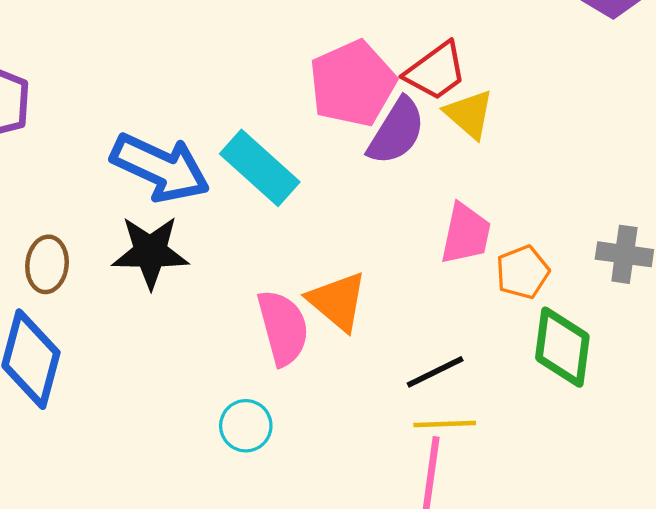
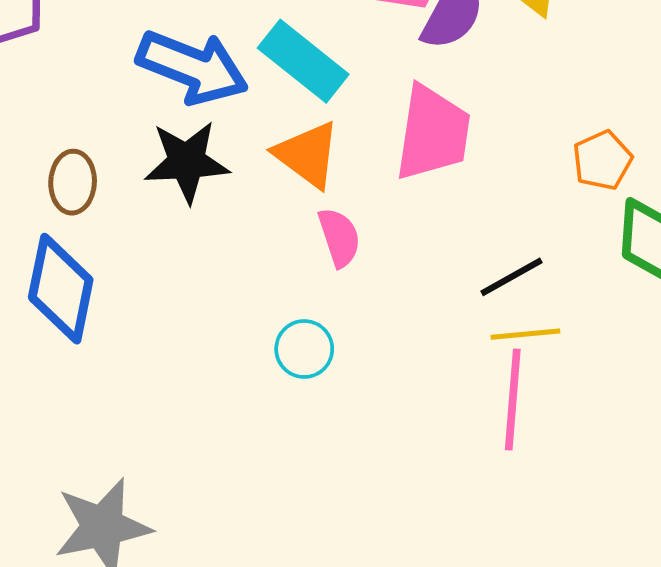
pink trapezoid: (466, 234) -> (433, 133), moved, size x1.4
orange triangle: (337, 301) -> (307, 155), moved
pink semicircle: (283, 328) -> (339, 237), size x0.7

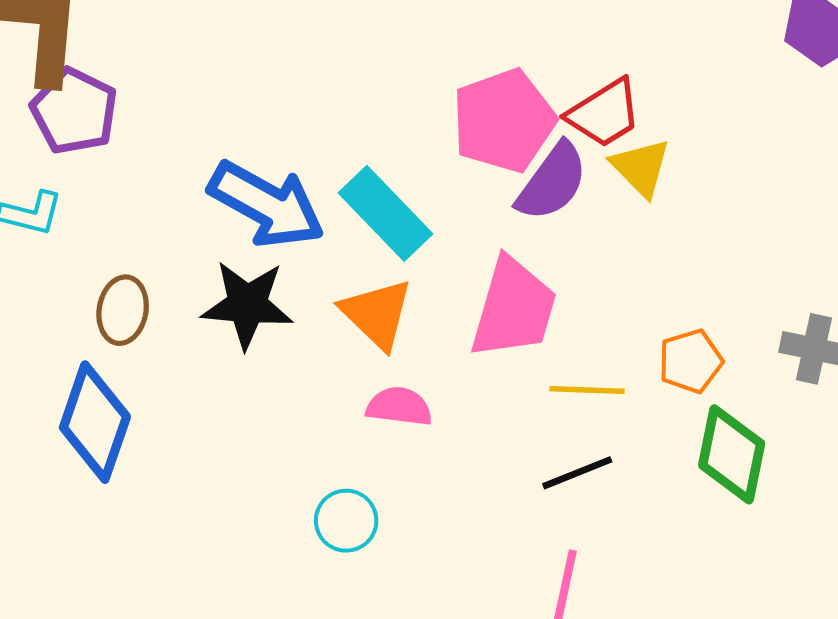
pink semicircle: (339, 237) -> (399, 406), turned -72
yellow line: (525, 334) -> (587, 390), moved

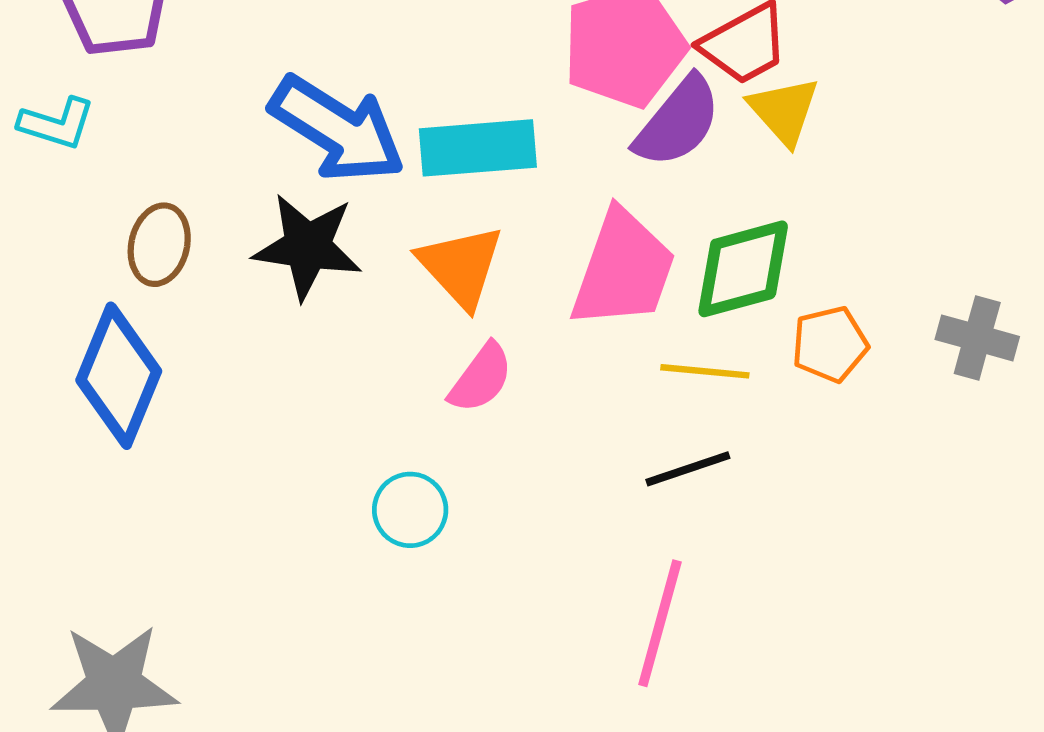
cyan rectangle: (385, 213) -> (478, 148), turned -54
pink semicircle: (399, 406) -> (481, 378), turned 116
green diamond: (732, 454) -> (743, 269), moved, turned 60

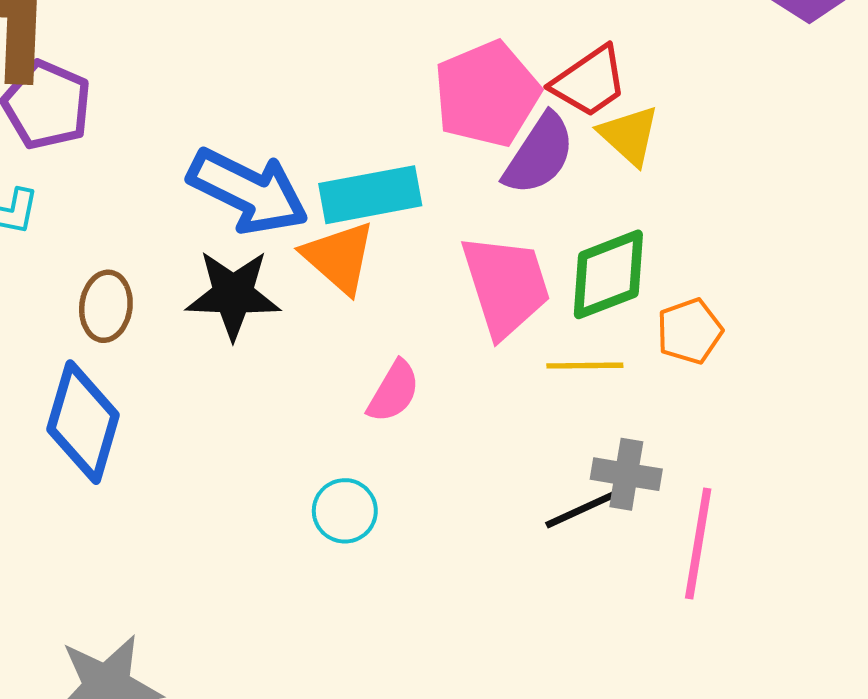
orange triangle: (461, 266) -> (339, 257), moved
pink trapezoid: (623, 269) -> (506, 286), turned -31
gray cross: (977, 338) -> (626, 474), moved
black line: (688, 469) -> (581, 510), moved
pink line: (660, 623) -> (698, 543), moved

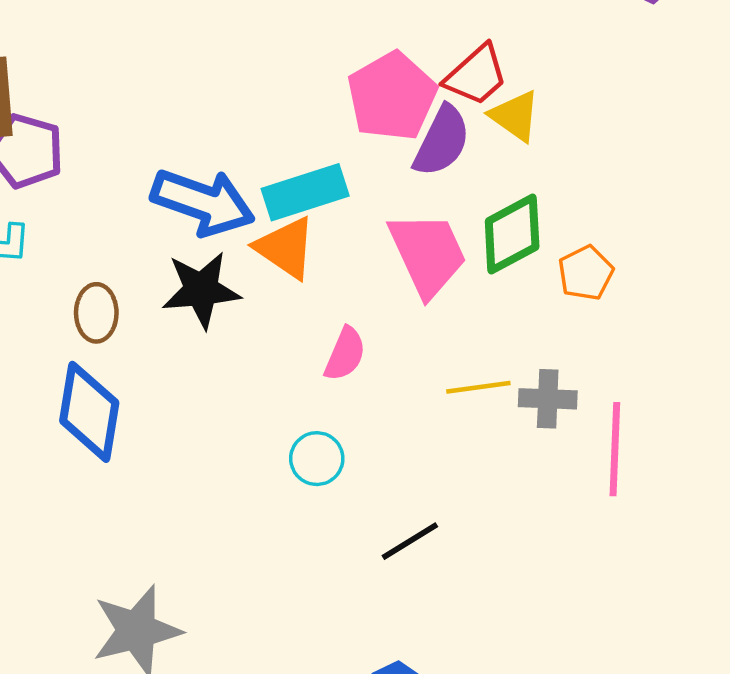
yellow line: (585, 366) -> (478, 387), moved
black line: (581, 510) -> (410, 541), moved

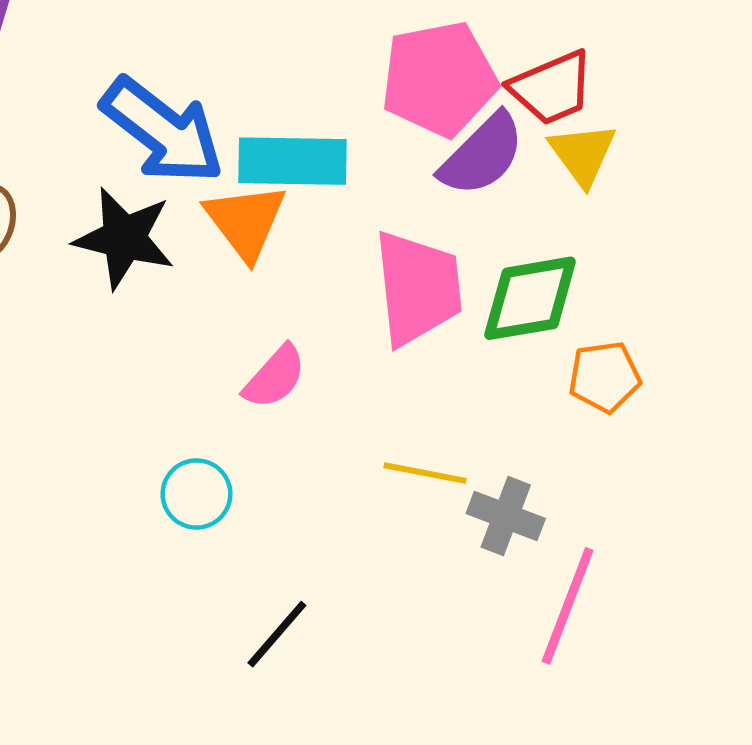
black line: (410, 541) -> (277, 634), turned -36

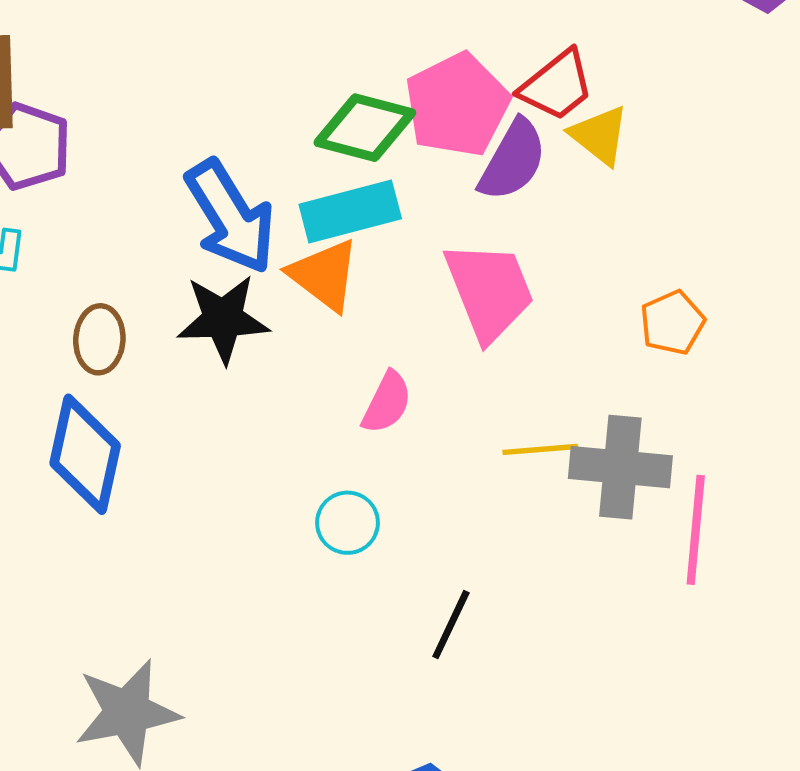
blue arrow: (163, 131) -> (230, 217), turned 36
green diamond: (530, 298) -> (365, 128), moved, turned 40
gray cross: (506, 516) -> (620, 467), size x1.5

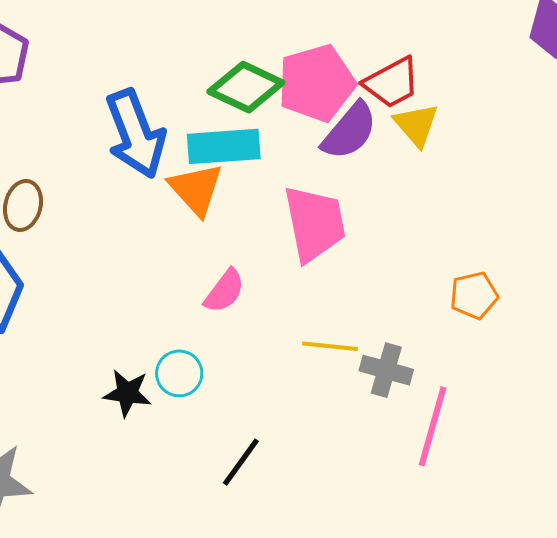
black star: (223, 319) -> (127, 393), moved, size x0.7
orange pentagon: (672, 323) -> (474, 295), moved
gray cross: (620, 467) -> (386, 370), size x0.7

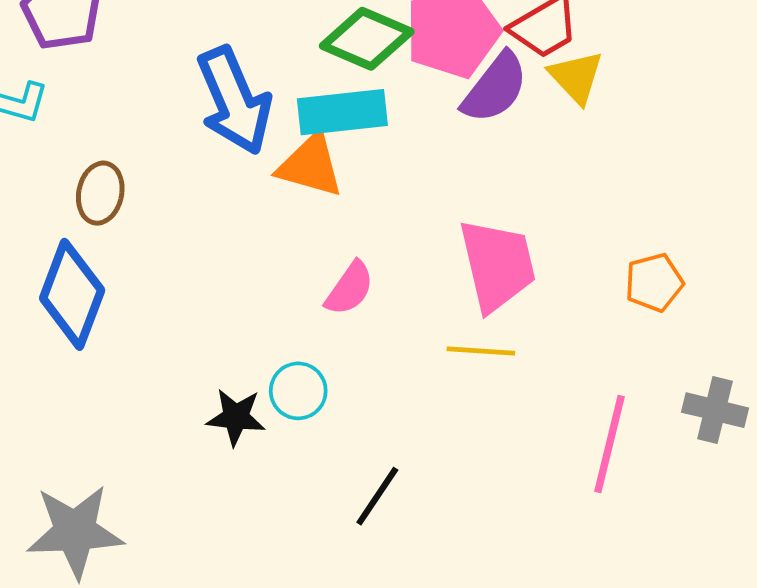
orange triangle: (196, 189) -> (310, 166), turned -30
pink trapezoid: (315, 223) -> (497, 265), moved
gray cross: (386, 370) -> (715, 410), moved

